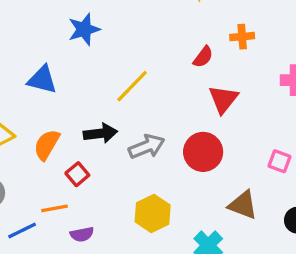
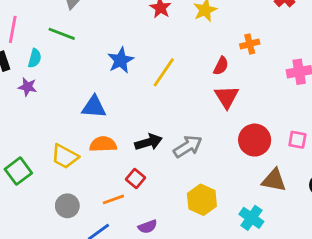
yellow line: (132, 86) -> (164, 72), moved
red triangle: (223, 99) -> (227, 97), moved
orange semicircle: (47, 145) -> (103, 144), moved, turned 68
red circle: (203, 152) -> (255, 140), moved
orange line: (54, 208) -> (113, 199), moved

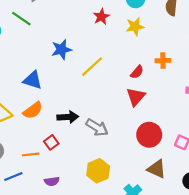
orange semicircle: (103, 144) -> (33, 110), turned 132
gray arrow: (188, 146) -> (97, 127), turned 50

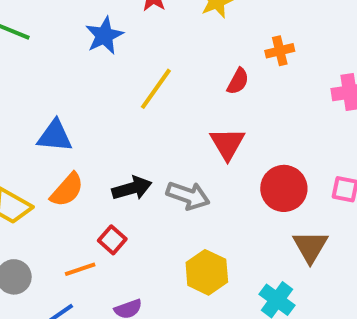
blue star: (61, 49) -> (104, 36), moved
red triangle: (136, 97) -> (227, 144), moved
brown triangle: (157, 169) -> (310, 247), turned 48

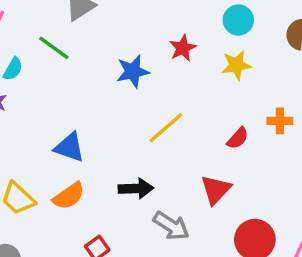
black arrow: (132, 188) -> (136, 188), moved

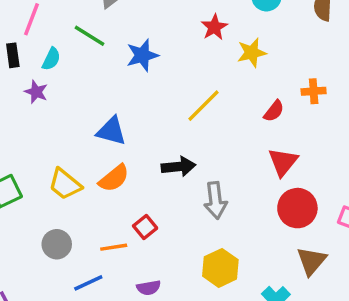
yellow star: (236, 65) -> (252, 53), moved
blue star: (133, 71) -> (142, 55), moved
red triangle: (216, 190) -> (283, 162), moved
gray arrow: (171, 226) -> (215, 200), turned 54

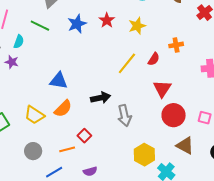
red star: (214, 27) -> (107, 20), moved
blue star: (142, 55) -> (77, 24), moved
yellow line: (204, 106) -> (127, 63), moved
brown triangle: (311, 261) -> (185, 146), turned -36
yellow hexagon: (220, 268) -> (144, 155), moved

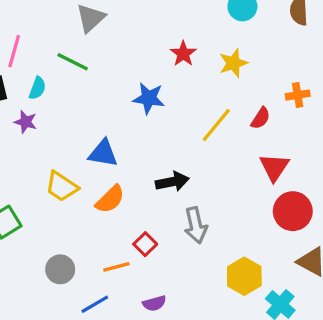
blue star: (77, 24) -> (149, 98), moved, turned 30
yellow trapezoid: (34, 115) -> (62, 186), moved
gray arrow: (124, 116) -> (196, 225), moved

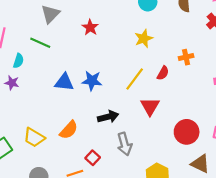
red star: (183, 54) -> (90, 27), moved
blue star: (149, 98) -> (92, 81), moved
blue triangle: (103, 153) -> (64, 82), moved
red triangle: (274, 167) -> (150, 106), moved
yellow trapezoid: (62, 186) -> (34, 137), moved

